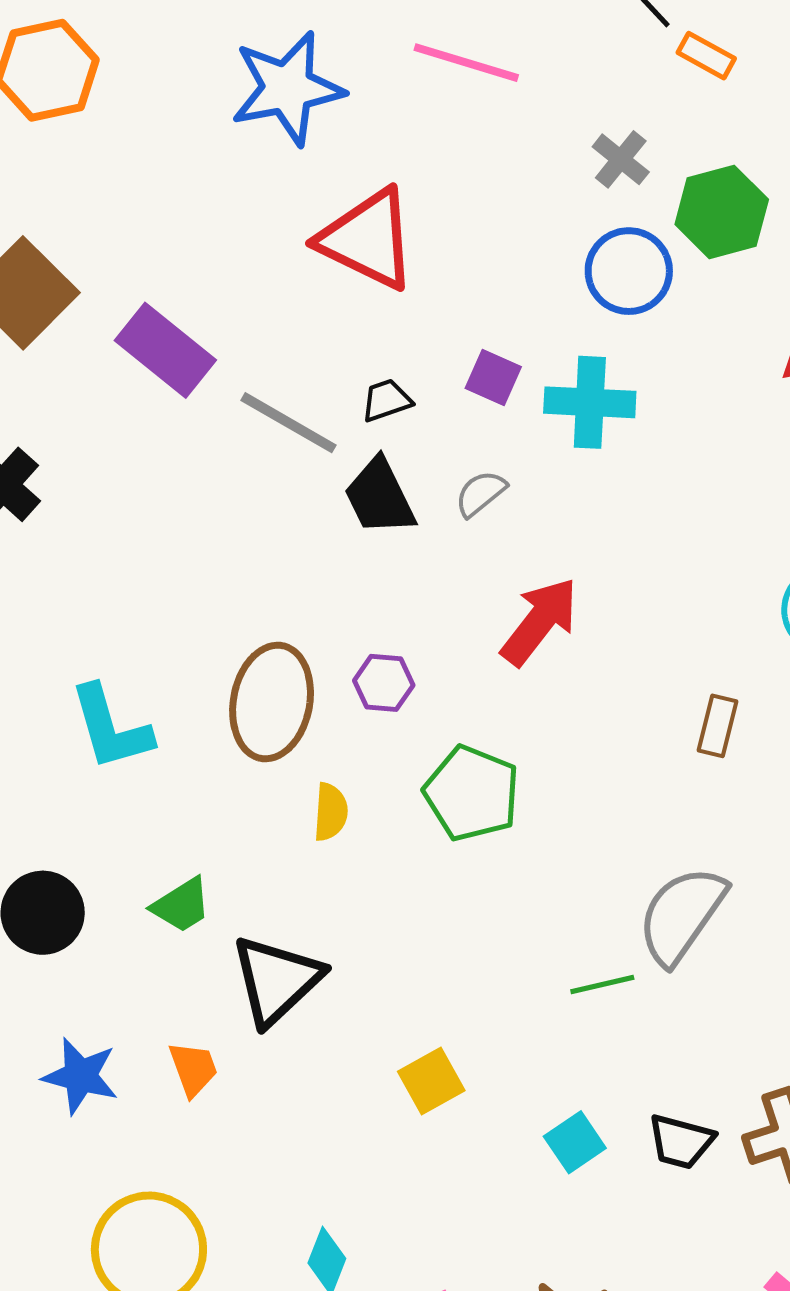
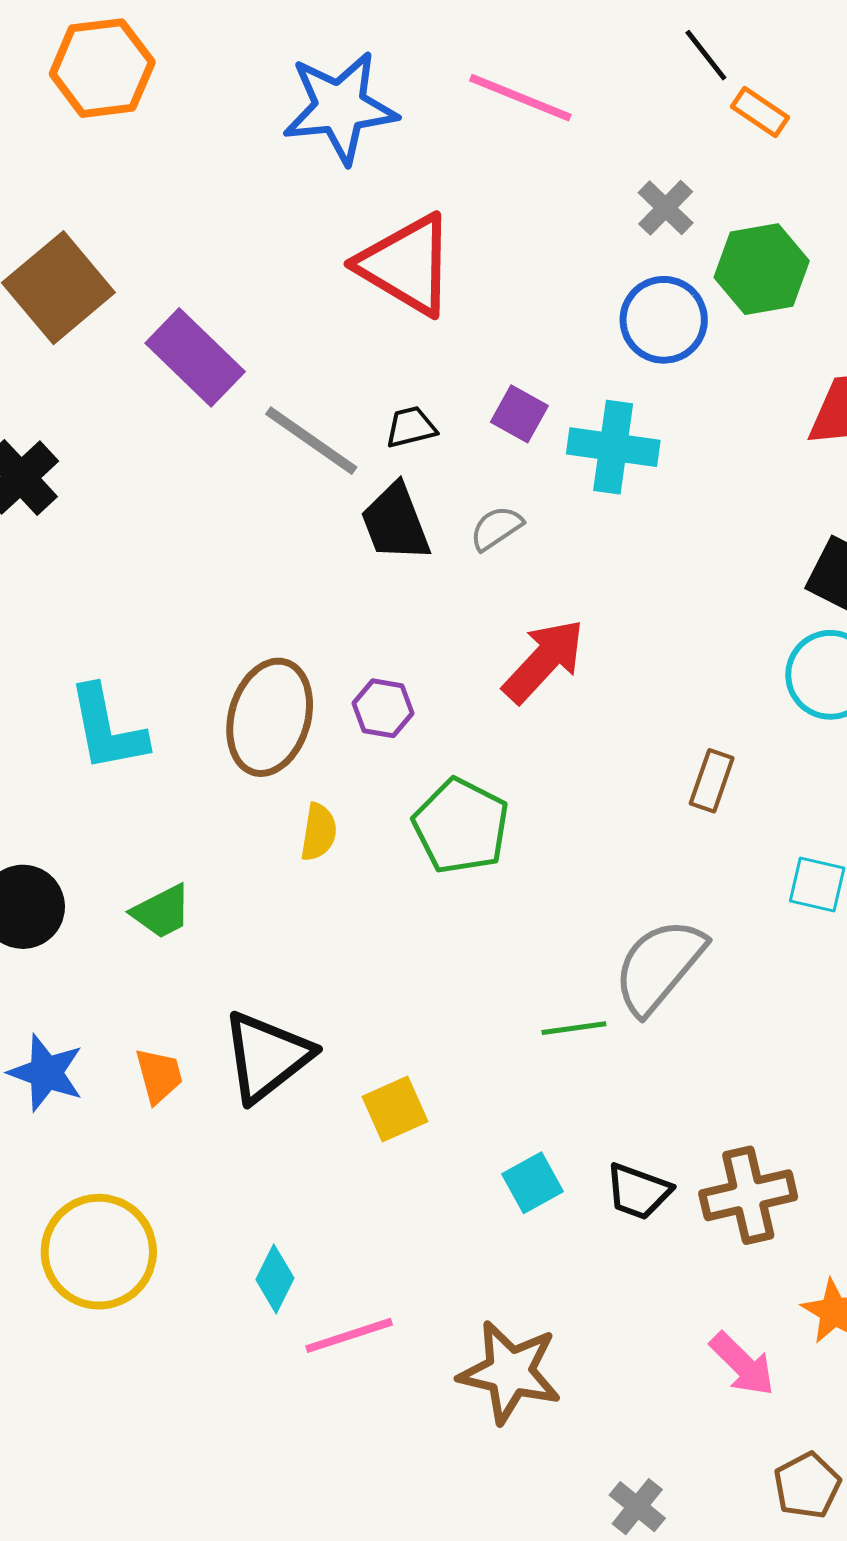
black triangle: (277, 980) -> (267, 1056), moved

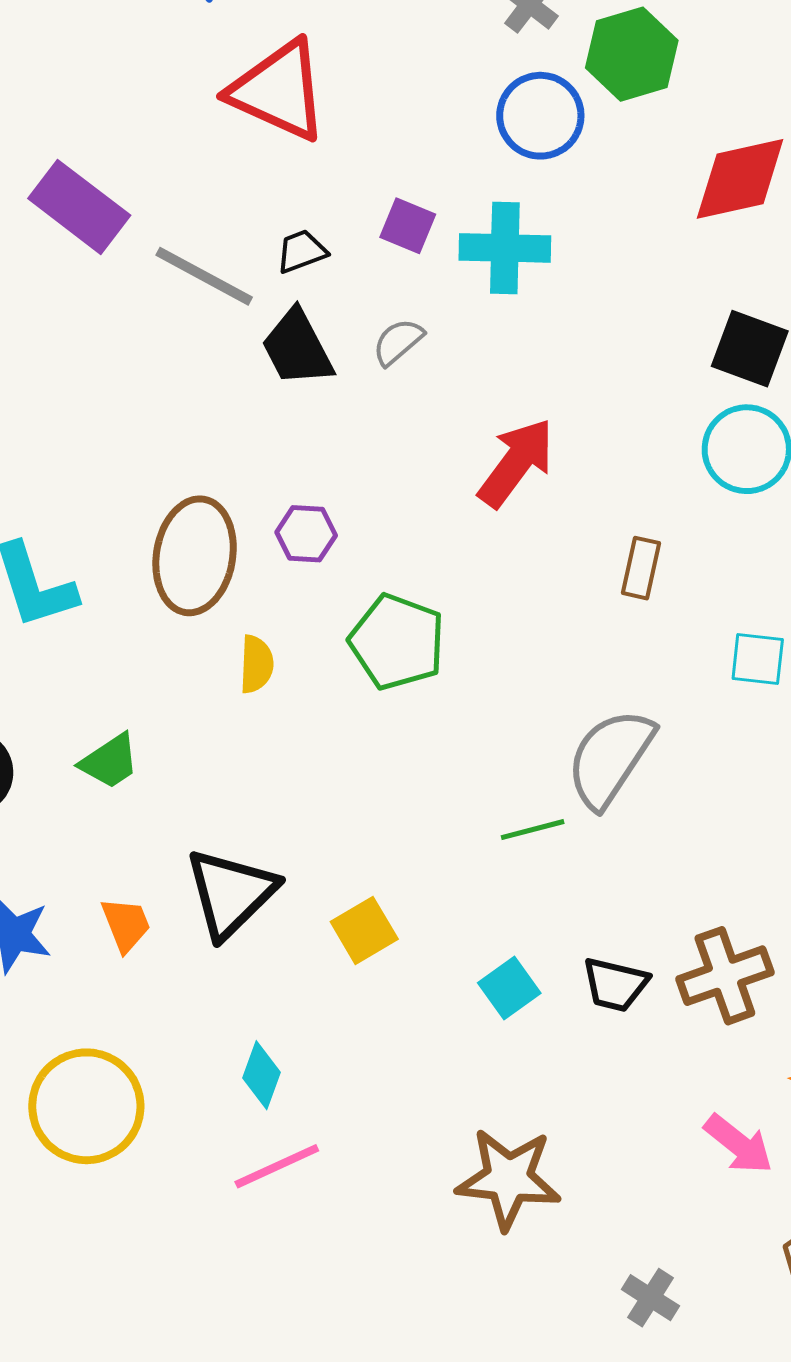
red arrow: (544, 661) -> (516, 463), moved
cyan diamond: (275, 1279) -> (261, 1075), moved
pink line: (349, 1335) -> (277, 1166), moved

